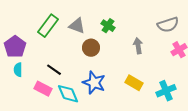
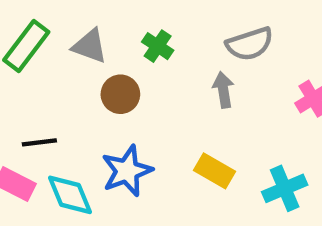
gray semicircle: (168, 25) -> (250, 44), moved
black line: (54, 70) -> (39, 142), turned -42
blue star: (94, 83) -> (127, 171), turned 30

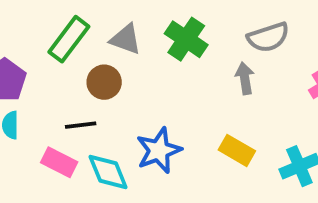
green cross: (158, 46) -> (186, 39), size x1.5
brown circle: (120, 94) -> (104, 82), moved

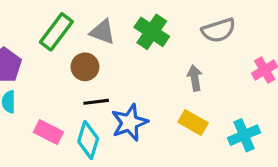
gray arrow: (245, 78) -> (195, 78), moved
black line: (81, 125) -> (96, 102), moved
cyan diamond: (108, 172) -> (88, 140), turned 39

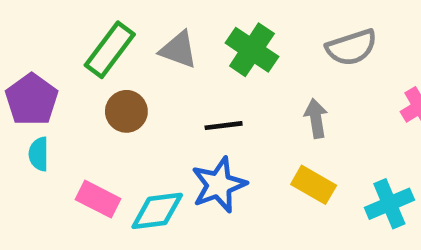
brown circle: (85, 67) -> (126, 111), moved
black line: (96, 102) -> (224, 126), moved
cyan diamond: (88, 140) -> (157, 211), turned 66

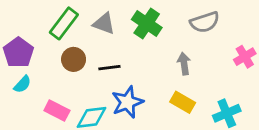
black line: (224, 126) -> (109, 68), moved
cyan semicircle: (39, 154) -> (22, 84), turned -138

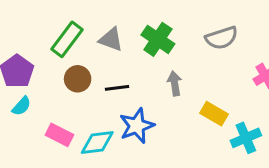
gray arrow: (184, 64) -> (175, 83), moved
yellow rectangle: (183, 102) -> (214, 114), moved

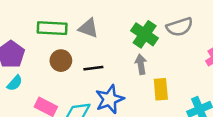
green rectangle: (67, 39) -> (52, 28), turned 56
green cross: (158, 39) -> (145, 34), moved
yellow rectangle: (214, 114) -> (161, 89), moved, turned 55

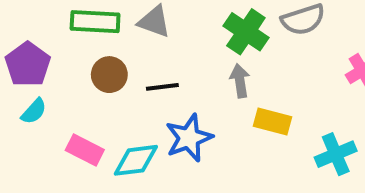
yellow rectangle: (161, 89) -> (272, 122), turned -70

